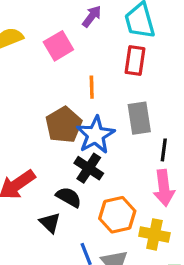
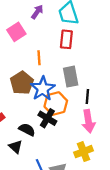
black cross: (89, 168) -> (47, 118), moved
orange hexagon: (117, 215) -> (56, 104), moved
yellow cross: (154, 234) -> (84, 152), turned -30

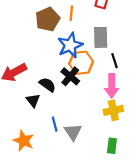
brown pentagon: (22, 83) -> (48, 19), moved
black line: (87, 97) -> (115, 61), turned -32
yellow cross: (84, 152) -> (113, 110), moved

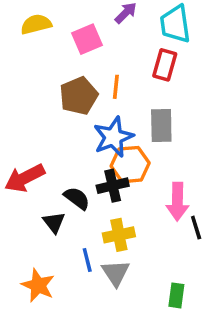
black line: (115, 61) -> (196, 228), moved
black cross: (70, 76) -> (113, 186), turned 36
yellow cross: (113, 110) -> (119, 235), moved

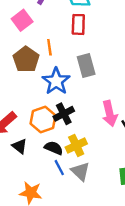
orange hexagon: (130, 165) -> (43, 119), moved
black semicircle: (77, 198) -> (54, 148), moved
black triangle: (54, 222) -> (20, 146), moved

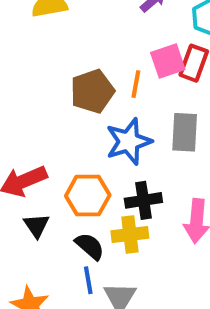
pink square: (22, 20) -> (168, 61), moved
black cross: (64, 114) -> (143, 200), moved
yellow cross: (76, 146) -> (130, 235), moved

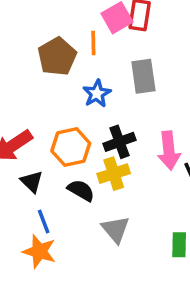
blue star: (129, 141) -> (97, 94), size x0.7
blue line: (88, 280) -> (44, 221), moved

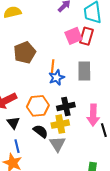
orange line: (93, 43) -> (53, 66), moved
brown pentagon: (57, 56) -> (25, 52), moved
gray triangle: (116, 229) -> (57, 144), moved

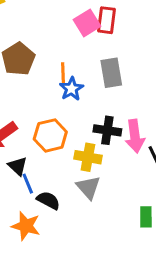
black cross: (66, 107) -> (107, 130), moved, turned 30
yellow cross: (60, 124) -> (88, 157), turned 30
black semicircle: (41, 131) -> (48, 200), moved
blue line: (17, 146) -> (28, 184), moved

